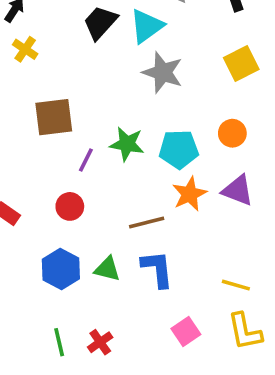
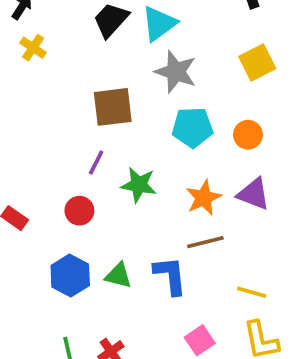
brown square: (54, 117) -> (113, 107), moved
green star: (127, 144) -> (139, 185), moved
cyan pentagon: (179, 149) -> (192, 127), moved
brown line: (147, 223) -> (205, 242), moved

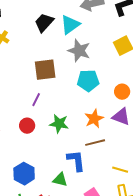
orange circle: (248, 135) -> (122, 92), moved
green star: (139, 185) -> (59, 124), moved
blue hexagon: (70, 276) -> (24, 174), moved
green triangle: (118, 276) -> (60, 180), moved

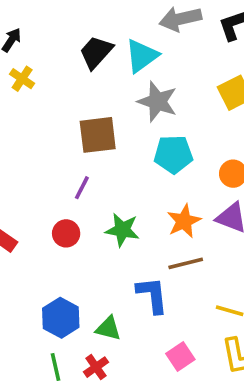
green triangle: (60, 180) -> (108, 328), moved

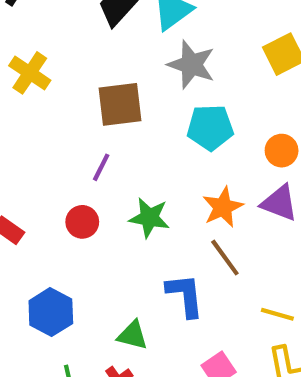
yellow cross: (22, 79) -> (30, 73), moved, size x1.4
brown line: (186, 263) -> (225, 258), turned 68
blue hexagon: (61, 318) -> (51, 312), moved

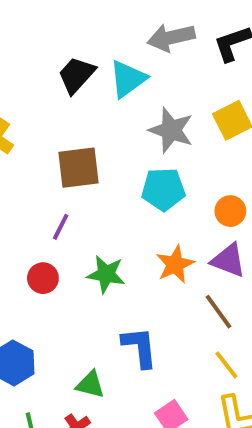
gray star: (191, 65) -> (171, 130), moved
brown line: (225, 258) -> (219, 312), moved
yellow line: (277, 314) -> (226, 365), turned 36

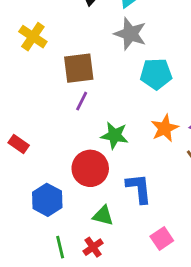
gray star: (171, 130) -> (130, 34), moved
brown square: (78, 168) -> (79, 68), moved
red circle: (43, 278) -> (90, 168), moved, size x1.6

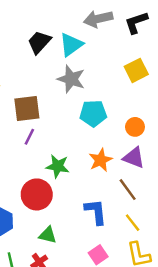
blue L-shape: (139, 188) -> (96, 212), moved

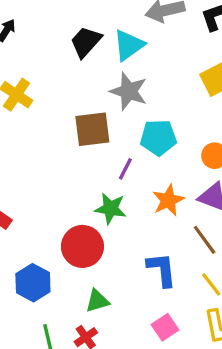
brown square: (27, 108) -> (92, 129), moved
purple line: (29, 137) -> (125, 169), moved
green triangle: (48, 235) -> (97, 301), turned -30

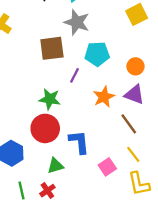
green star: (111, 208) -> (50, 99), moved
blue L-shape: (162, 270) -> (79, 142), moved
pink square: (165, 327) -> (107, 167), moved

